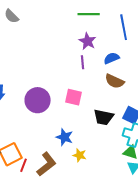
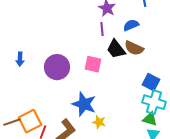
black trapezoid: (104, 117) -> (116, 49), moved, turned 40
blue star: (65, 137) -> (84, 104), size x1.4

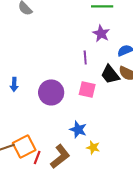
purple line: (102, 29) -> (85, 57), moved
blue star: (84, 104) -> (78, 129), size x0.7

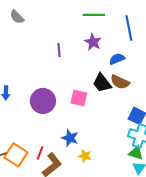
purple line: (85, 57) -> (59, 50), moved
orange square: (24, 146) -> (16, 155), turned -30
red line: (37, 157) -> (40, 153), moved

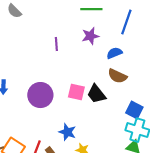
blue line: (129, 28) -> (126, 22), turned 30
purple star: (93, 42) -> (90, 36), turned 30
black trapezoid: (102, 83) -> (96, 94), moved

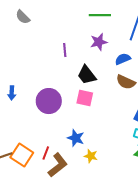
black trapezoid: (96, 94) -> (87, 75), moved

